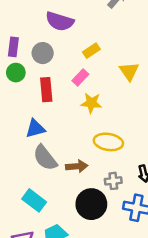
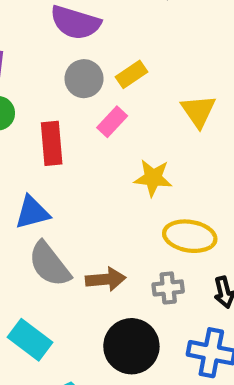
gray circle: (43, 53) -> (84, 79), moved
yellow star: (91, 103) -> (153, 178), moved
yellow ellipse: (108, 142) -> (190, 236), moved
gray cross: (113, 181) -> (168, 288), moved

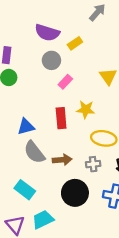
yellow rectangle: (131, 74) -> (75, 43), moved
red rectangle: (52, 143) -> (61, 118), moved

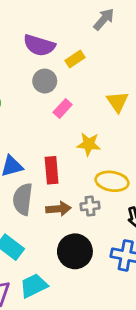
red rectangle: (61, 118) -> (52, 170), moved
gray semicircle: (34, 152) -> (23, 199), turned 45
gray cross: (93, 164) -> (90, 206), moved

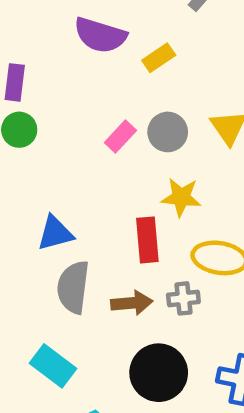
gray circle: (45, 81) -> (168, 132), moved
pink rectangle: (63, 108) -> (120, 136), moved
red rectangle: (52, 170) -> (147, 240), moved

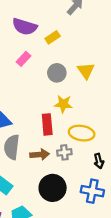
pink rectangle: (120, 136) -> (24, 59), moved

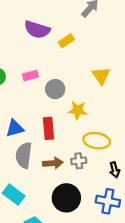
pink rectangle: (24, 59) -> (30, 76), moved, turned 32
gray circle: (57, 73) -> (55, 89), moved
red rectangle: (47, 124) -> (48, 128), moved

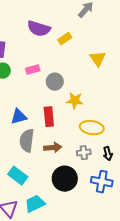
yellow triangle: (101, 76) -> (98, 59), moved
gray cross: (79, 161) -> (84, 153), moved

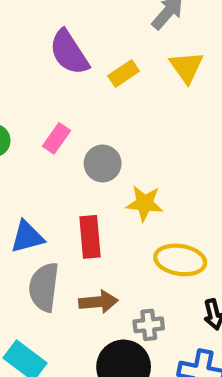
purple semicircle: (39, 29) -> (69, 52), turned 40
yellow triangle: (98, 59) -> (186, 67), moved
pink rectangle: (33, 70) -> (56, 138), turned -40
gray cross: (84, 153) -> (149, 325), moved

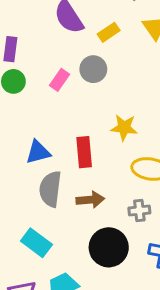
gray circle: (103, 164) -> (93, 69), moved
gray cross: (149, 325) -> (139, 210), moved

